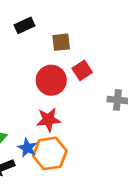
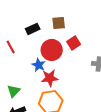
black rectangle: (25, 25) -> (33, 29), moved
blue star: (27, 148) -> (39, 65), moved

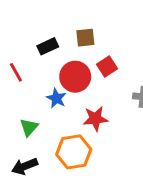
red star: (50, 78) -> (95, 119), moved
green triangle: (14, 91) -> (29, 127), moved

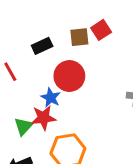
red square: (107, 67) -> (101, 30), moved
red star: (95, 119) -> (43, 118), moved

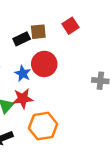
brown square: (79, 37) -> (38, 32), moved
blue star: (51, 98) -> (23, 74), moved

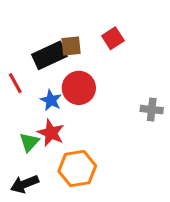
black rectangle: (22, 39) -> (49, 55), size x1.5
red star: (23, 99) -> (51, 133), turned 30

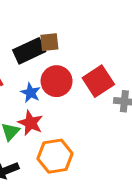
red square: (113, 38) -> (98, 81), moved, size x1.5

